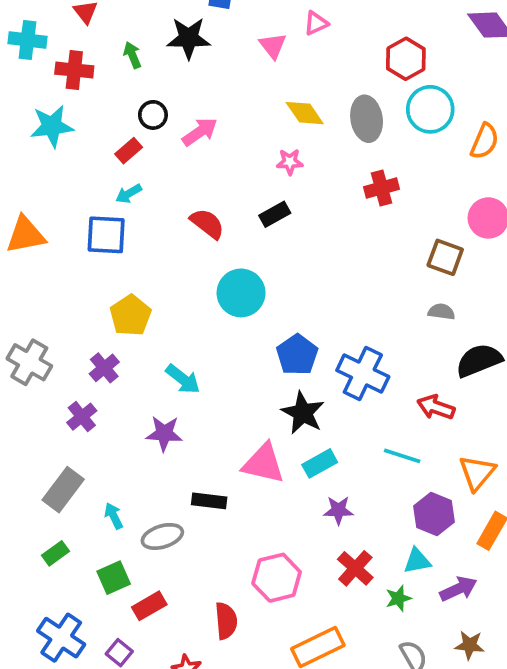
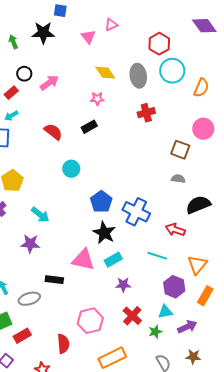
cyan circle: (241, 293) -> (71, 169), size x0.7

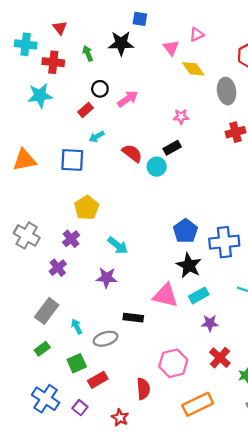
yellow diamond: (105, 73) -> (193, 69), moved
cyan arrow: (11, 116) -> (97, 137), moved
cyan circle: (71, 169) -> (157, 167), moved
blue cross: (136, 212) -> (224, 242), turned -32

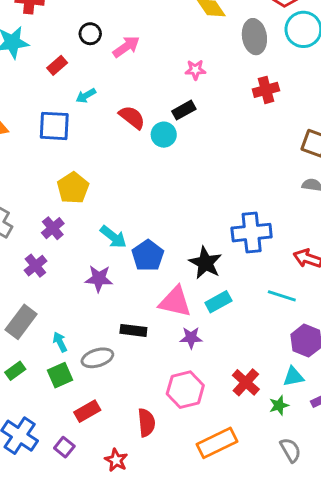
red rectangle: (86, 110) -> (57, 65), moved
blue pentagon: (185, 231) -> (148, 256), moved
purple star: (210, 323) -> (191, 338), moved
green square: (77, 363) -> (60, 375), moved

